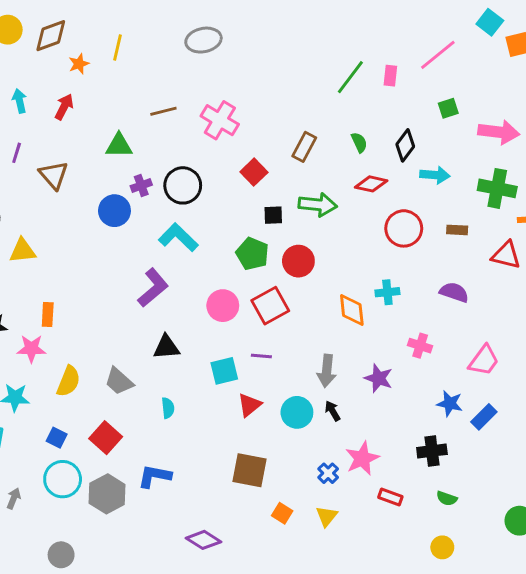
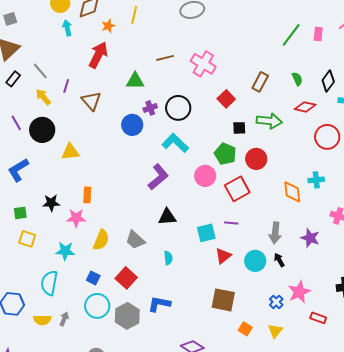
cyan arrow: (20, 101) -> (67, 28), moved
red arrow: (64, 107) -> (98, 55), size x1.5
pink circle: (223, 306) -> (205, 176), moved

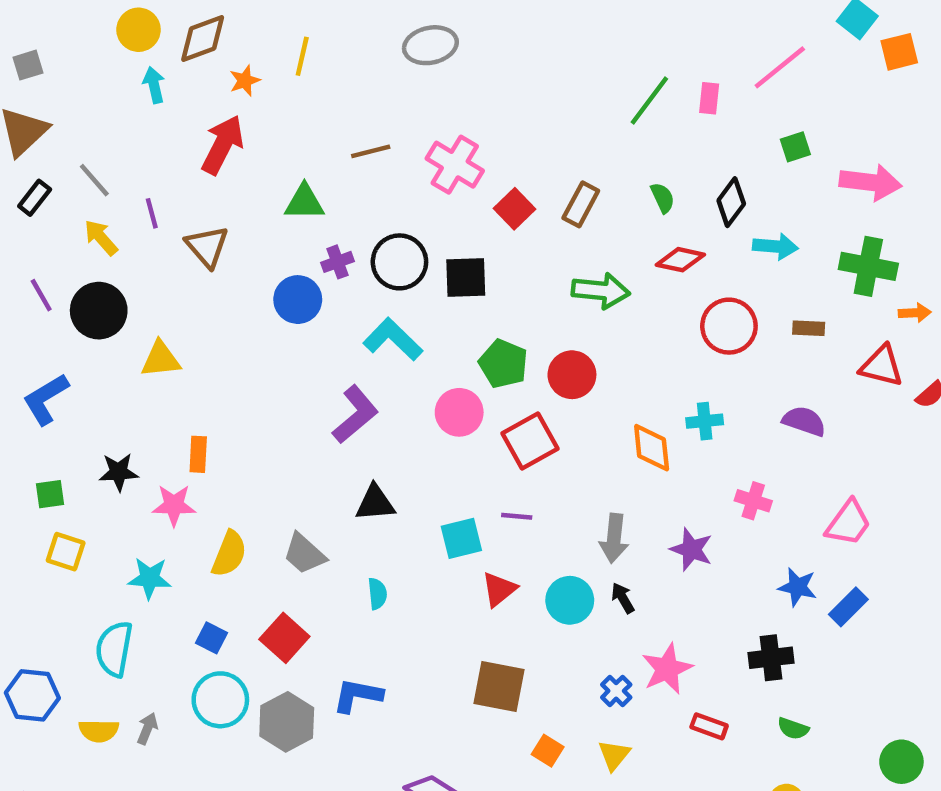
purple line: (66, 86) -> (152, 213), turned -32
red square: (226, 99) -> (514, 209), moved
black square: (239, 128) -> (466, 277), moved, size x1.5

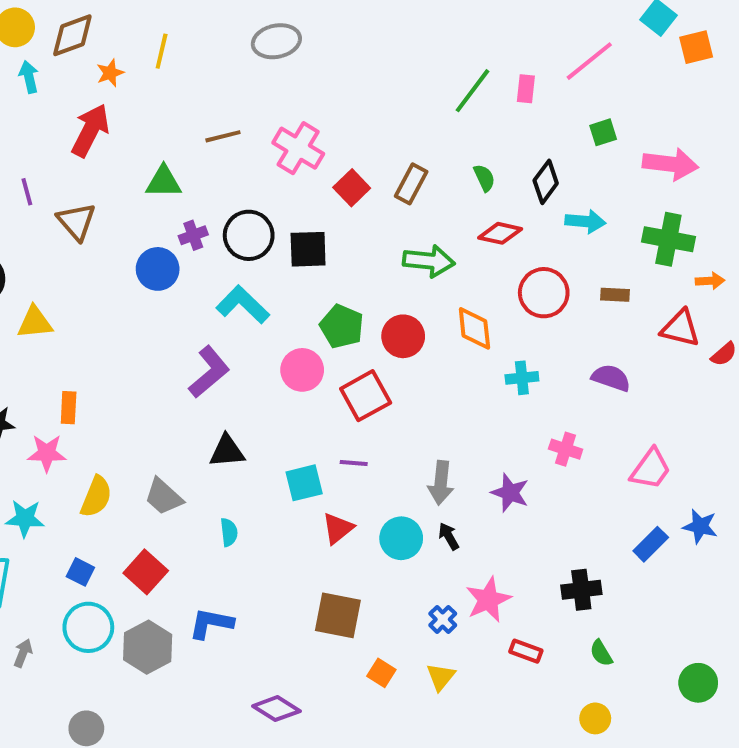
orange diamond: (652, 448) -> (474, 328), moved
blue star: (798, 587) -> (700, 526), moved
green semicircle: (793, 729) -> (601, 653), turned 40

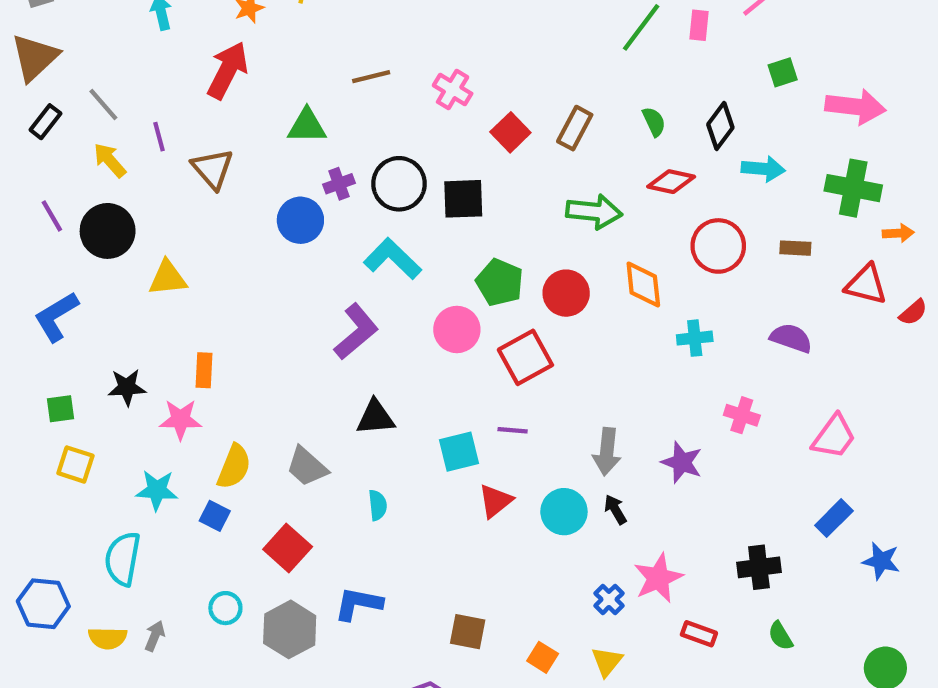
pink cross: (298, 148) -> (453, 90), size x0.7
blue star: (700, 526) -> (881, 561), moved
blue square: (80, 572) -> (215, 516), moved
brown square: (338, 615) -> (468, 632), moved, size x0.7
cyan circle: (88, 627) -> (225, 608), size x0.6

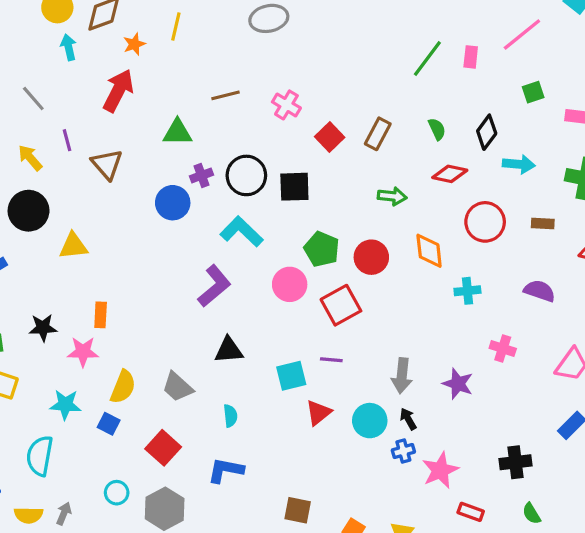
gray line: (103, 105) -> (33, 99), moved
green arrow: (594, 212) -> (392, 196), size x0.7
blue cross: (609, 599) -> (403, 451), moved, turned 30
blue L-shape: (358, 604) -> (226, 470), moved

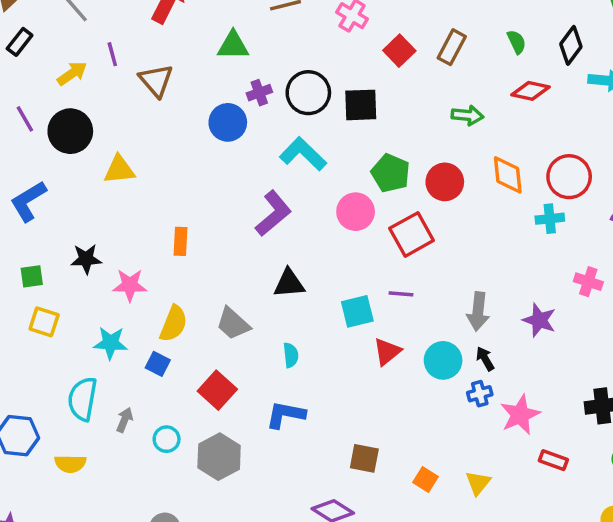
yellow arrow: (30, 158) -> (72, 73), turned 96
red circle: (485, 222) -> (569, 177), moved
orange rectangle: (101, 315) -> (181, 241), moved
gray arrow: (64, 513) -> (125, 420), moved

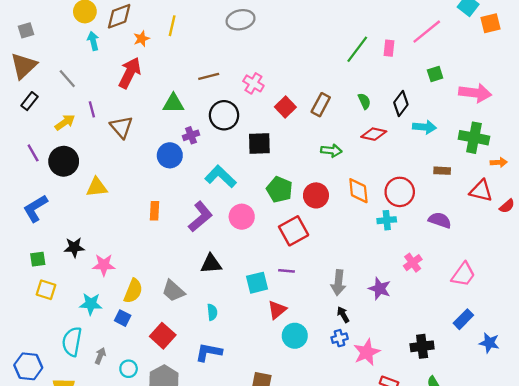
black circle: (308, 93) -> (224, 115), moved
pink circle: (356, 212) -> (242, 217), moved
orange rectangle: (181, 241) -> (154, 211), moved
pink cross: (588, 282) -> (413, 263), turned 36
cyan circle: (443, 360) -> (295, 336), moved

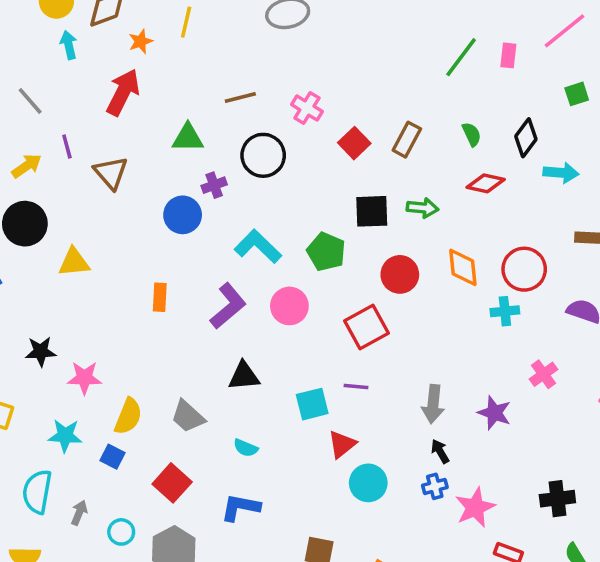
black square: (259, 144) -> (372, 211), moved
green pentagon: (279, 190) -> (326, 252), moved
cyan semicircle: (212, 312) -> (246, 448), turned 119

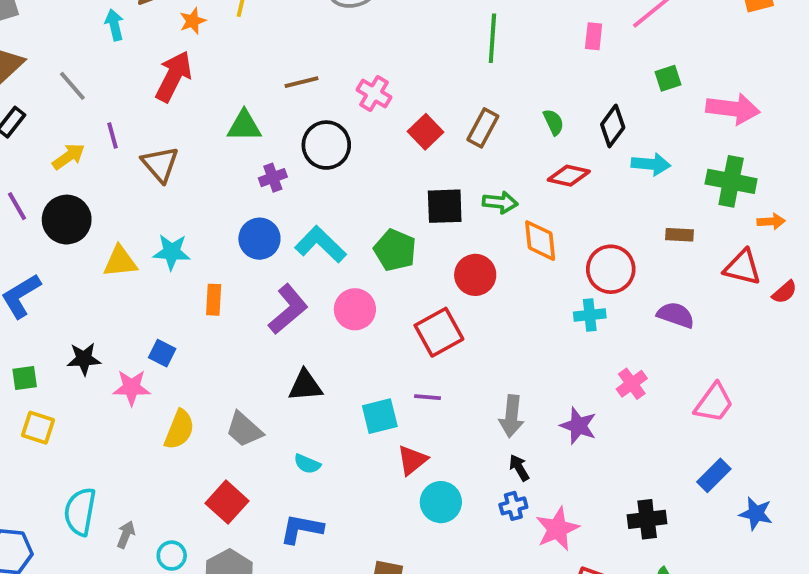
green line: (461, 57) -> (492, 38), moved, turned -33
blue circle: (183, 215) -> (259, 239), moved
orange diamond: (463, 267) -> (540, 241), moved
cyan star: (65, 436) -> (172, 252), moved
blue square: (112, 457) -> (162, 353), moved

